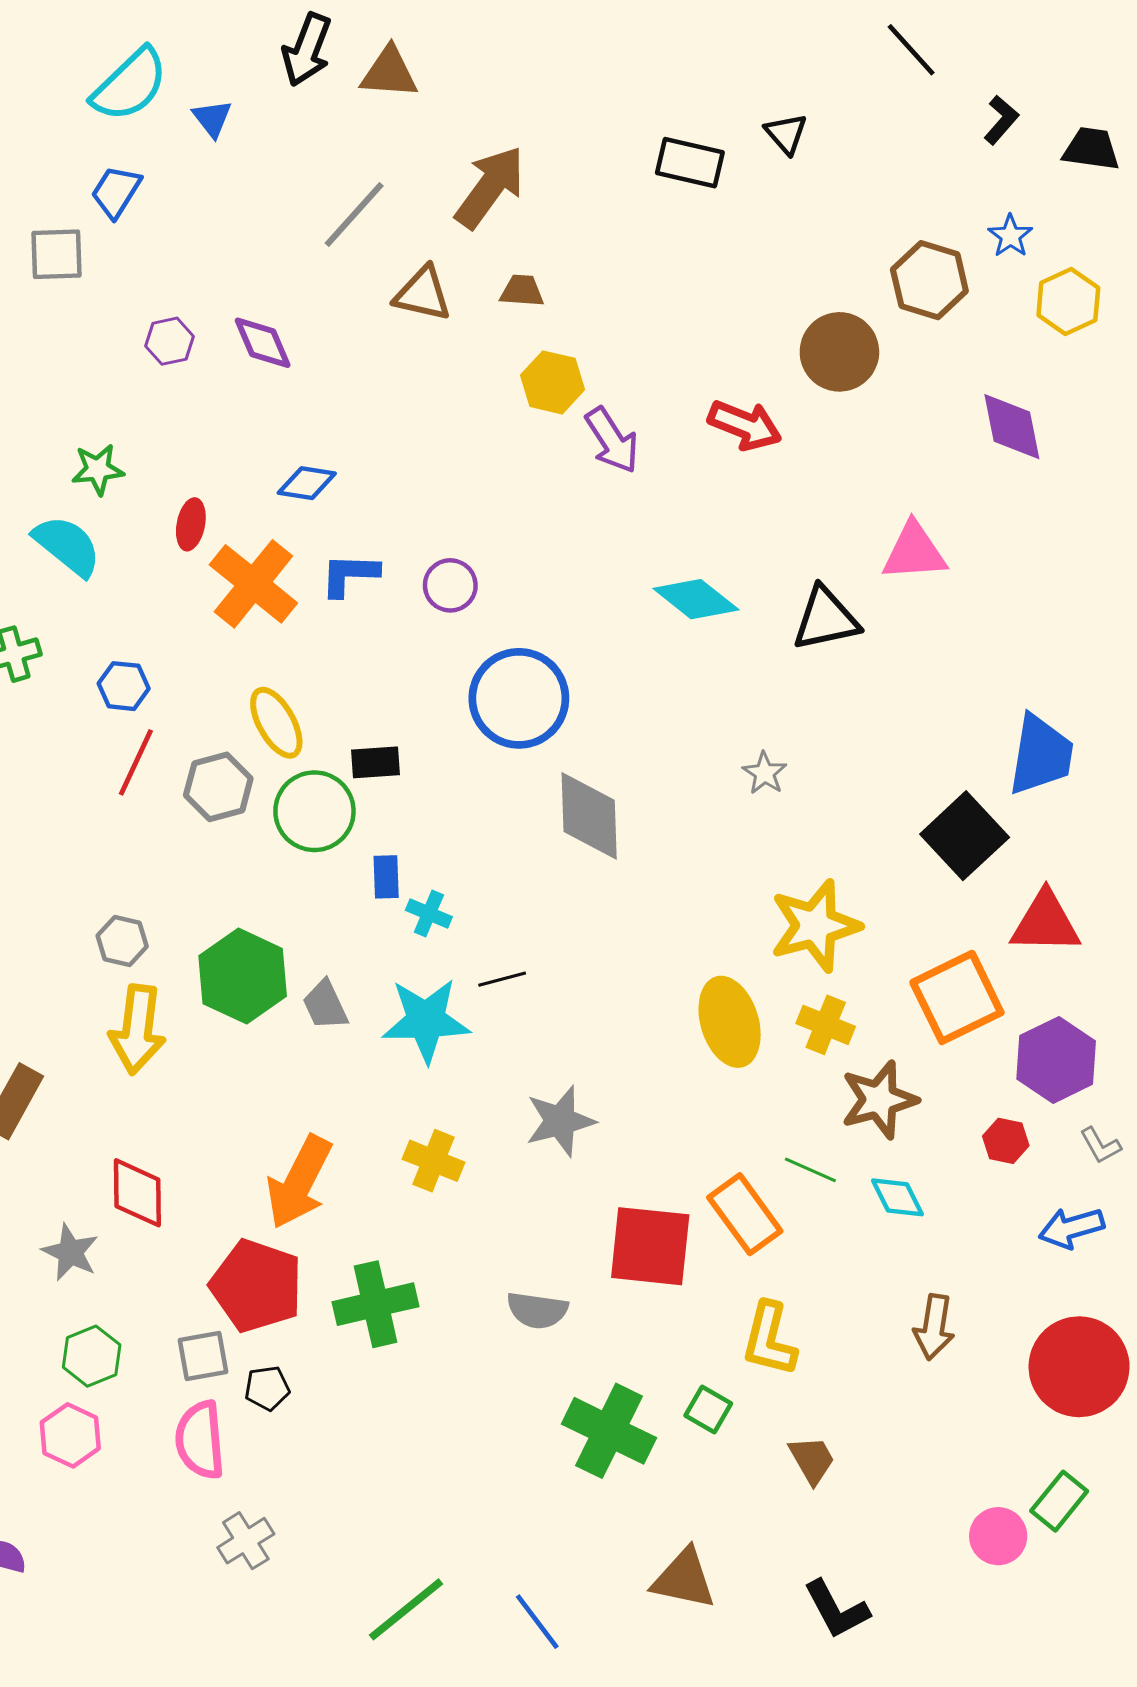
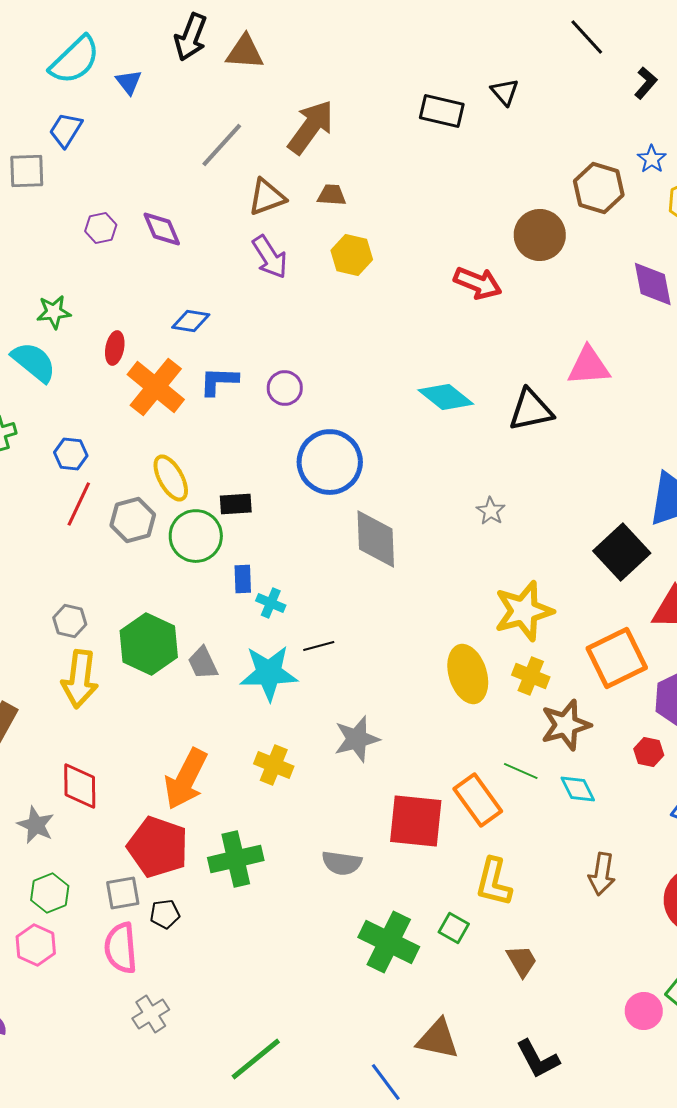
brown triangle: (423, 294) -> (267, 197), turned -33
purple arrow: (612, 440) -> (270, 257), moved
blue line: (537, 1622) -> (386, 1082), moved

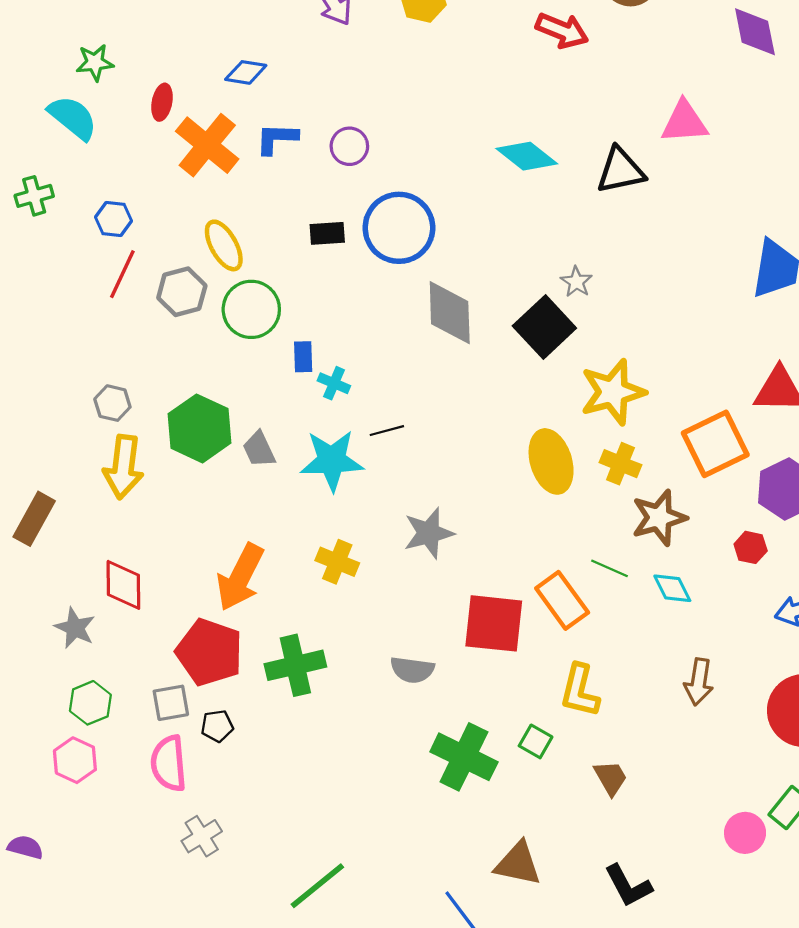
black rectangle: (236, 504) -> (327, 233), moved
black square: (622, 552) -> (544, 327), moved

